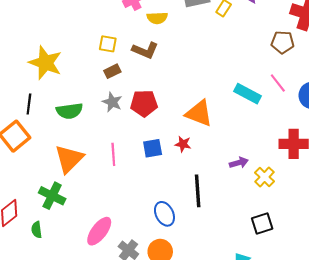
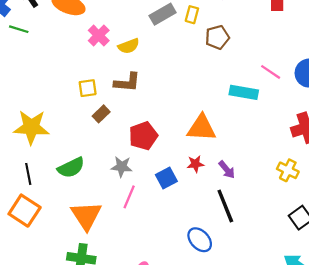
brown pentagon: (283, 42) -> (217, 37), moved
gray star: (112, 102) -> (122, 167), moved
pink line: (113, 154) -> (129, 197), turned 45
purple arrow: (239, 163) -> (227, 170), moved, turned 84

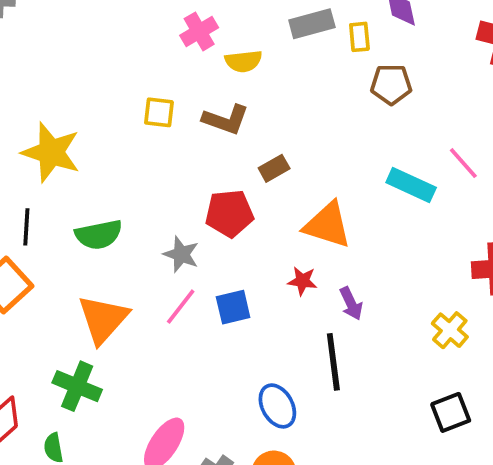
yellow rectangle: (192, 15) -> (359, 37), turned -35
brown rectangle: (101, 114) -> (274, 168), moved
blue square: (166, 178) -> (233, 307), moved

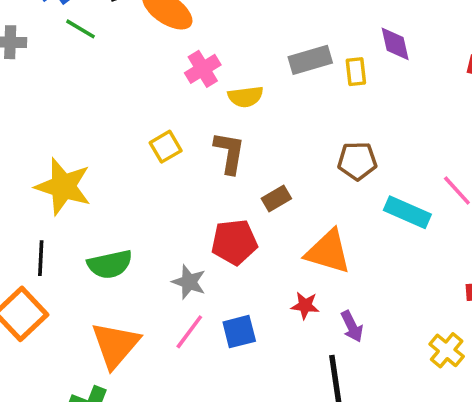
brown pentagon: (391, 84) -> (357, 161), moved
yellow square: (159, 112) -> (166, 147), turned -36
brown L-shape: (226, 120) -> (229, 153), turned -99

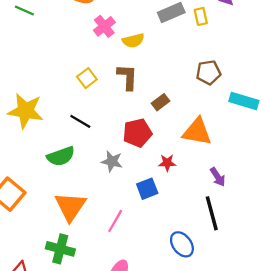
black line: (41, 258) -> (80, 121), moved, turned -55
red star: (305, 305) -> (167, 163), moved
pink line: (189, 332) -> (115, 221), moved

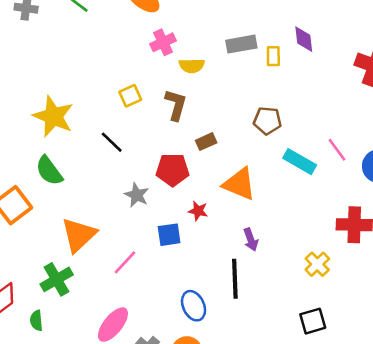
green semicircle: (61, 156) -> (49, 171), moved, turned 60
green cross: (60, 249) -> (57, 279), turned 32

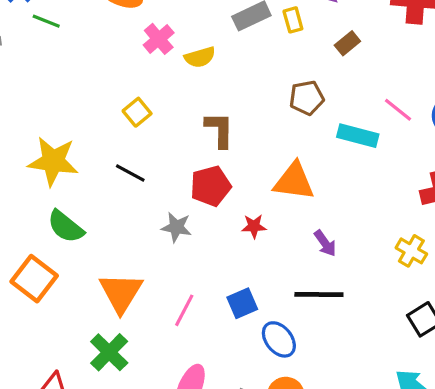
brown L-shape: (176, 105) -> (219, 130), moved
brown rectangle: (206, 142) -> (347, 43), moved
blue square: (169, 235) -> (242, 303), moved
black line: (235, 279) -> (319, 294), turned -72

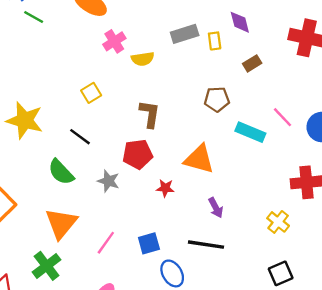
green semicircle: (66, 227) -> (61, 172), moved

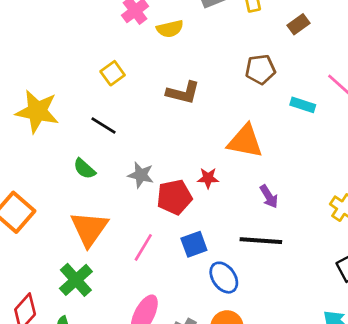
brown L-shape: (150, 114) -> (183, 93), turned 100
cyan rectangle: (250, 132) -> (303, 105), size x0.7
red pentagon: (138, 154) -> (174, 197), moved
green semicircle: (61, 172) -> (84, 169), size x0.7

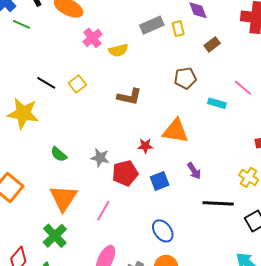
black line: (103, 126) -> (46, 83), moved
red star: (208, 178) -> (145, 146), moved
black line: (261, 241) -> (218, 203), moved
blue square: (194, 244) -> (160, 181), moved

